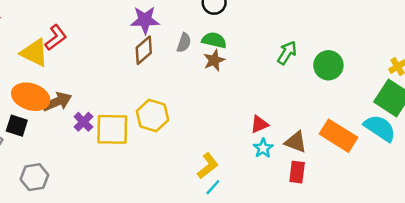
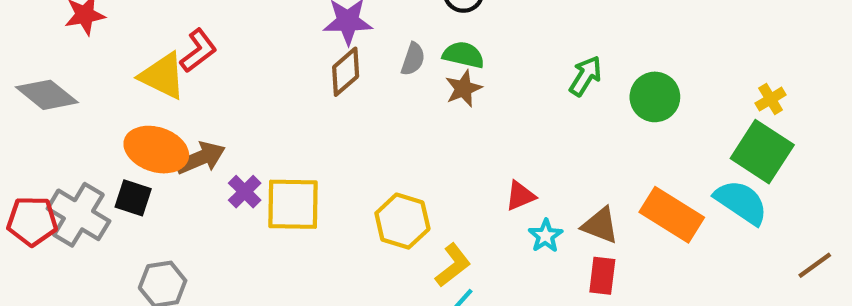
yellow hexagon: (153, 116) -> (402, 221), moved
red triangle: (259, 124) -> (520, 196), moved

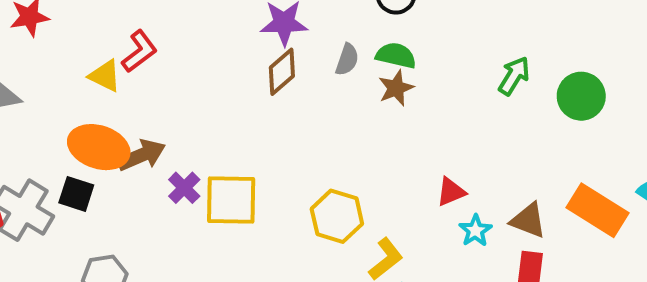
yellow triangle: (163, 76) -> (105, 76), size x0.7

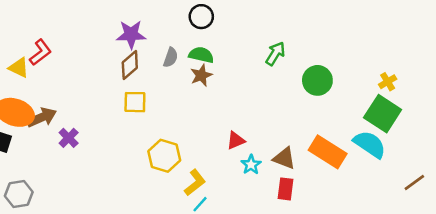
green arrow: (514, 76) -> (275, 54), moved
yellow square: (231, 200) -> (135, 102), moved, size x0.7

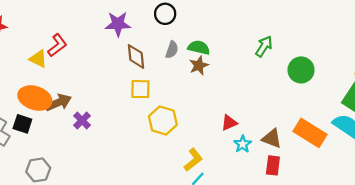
black circle: (201, 17) -> (165, 14), moved
purple star: (131, 34) -> (118, 24), moved
brown diamond: (130, 65) -> (136, 56), turned -55
yellow hexagon: (164, 156) -> (163, 120), moved

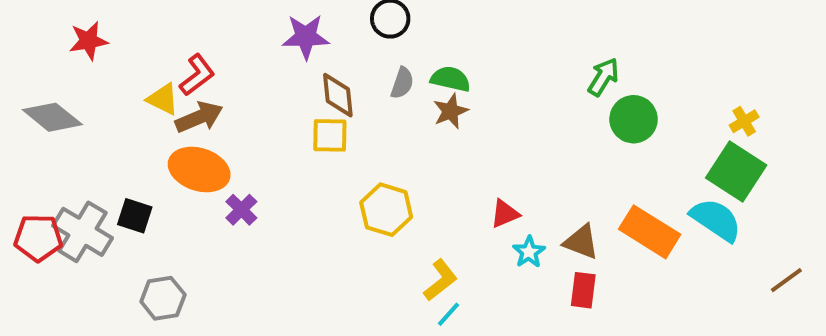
green arrow: (264, 46) -> (603, 77), moved
yellow square: (140, 89) -> (330, 135), moved
orange ellipse: (35, 98) -> (199, 169), moved
brown arrow: (58, 103) -> (199, 117), moved

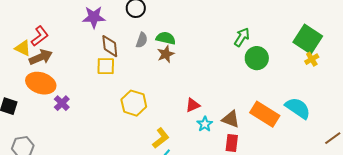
green square: (736, 171) -> (308, 39), moved

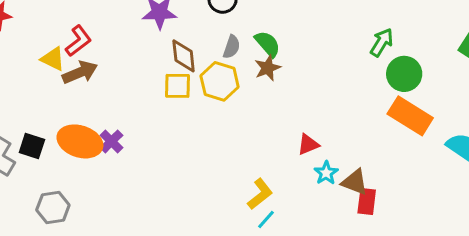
green semicircle: (166, 38) -> (268, 44), turned 36
orange ellipse: (41, 83) -> (80, 141), moved
yellow hexagon: (134, 103) -> (220, 81), moved
orange rectangle: (265, 114) -> (410, 116), moved
brown triangle: (231, 119) -> (355, 182), moved

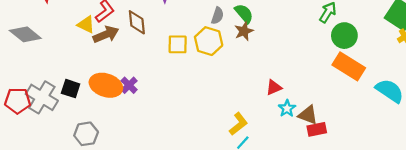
brown diamond: (184, 56) -> (137, 22), moved
red rectangle: (367, 201) -> (317, 129), turned 72

